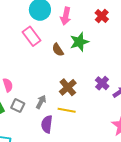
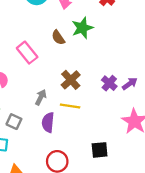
pink rectangle: (32, 36) -> (27, 53), moved
purple cross: (102, 83) -> (109, 83), moved
gray square: (18, 106) -> (14, 122), moved

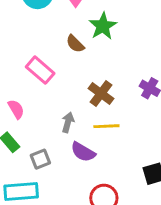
gray square: (14, 122) -> (40, 159), turned -35
purple semicircle: (48, 122) -> (83, 152), turned -54

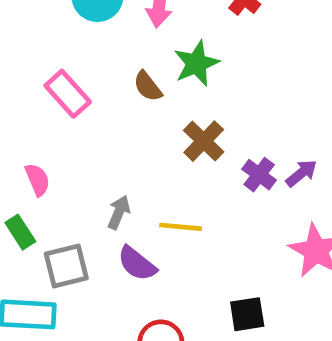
pink rectangle: (40, 70) -> (68, 94), moved
brown cross: (101, 93) -> (204, 141), moved
gray square: (40, 159) -> (66, 266), size x1.4

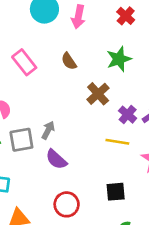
green star: (196, 63) -> (119, 59), moved
yellow line: (181, 227) -> (117, 142), moved
gray square: (66, 266) -> (21, 140), moved

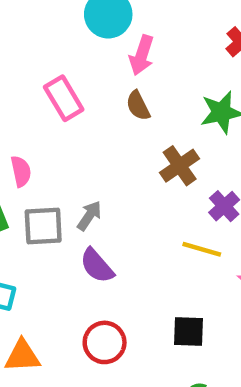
pink arrow: (78, 17) -> (142, 55), moved

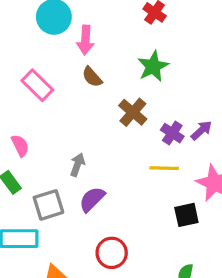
gray square: (43, 226) -> (48, 205), moved
purple semicircle: (97, 266) -> (92, 199), turned 100
black square: (189, 331) -> (186, 215), moved

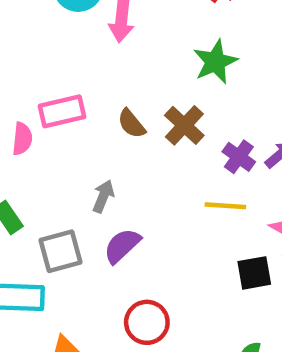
brown semicircle: (92, 77) -> (131, 124), moved
pink rectangle: (37, 85) -> (62, 111), moved, turned -60
pink semicircle: (20, 146) -> (22, 139), moved, turned 30

